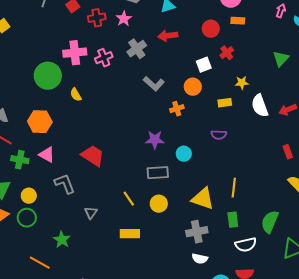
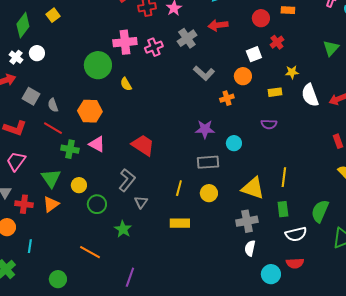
gray L-shape: (65, 184) -> (127, 180), moved, turned 60
yellow line: (129, 199) -> (179, 188), turned 49
green circle: (27, 218) -> (97, 204), moved
green star: (62, 240) -> (123, 229), moved
white semicircle: (200, 259) -> (250, 248), turned 91

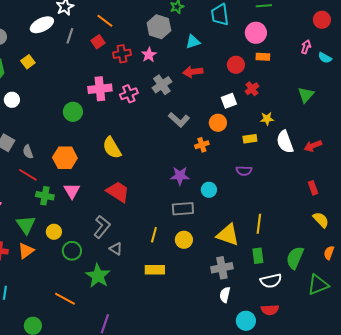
green circle: (98, 65) -> (73, 112), size x0.7
yellow semicircle: (126, 84) -> (112, 148), moved, size x1.6
pink triangle: (97, 144) -> (72, 191), turned 30
gray triangle: (141, 202) -> (116, 249), turned -32
green star: (123, 229) -> (98, 276), size x1.4

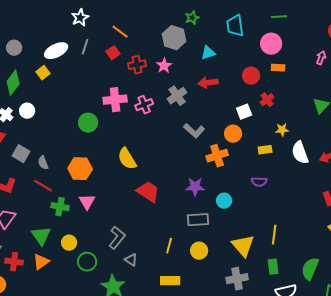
white ellipse: (42, 25) -> (56, 51), moved
orange cross: (202, 145) -> (217, 156), size x1.5
red trapezoid: (118, 192) -> (148, 192), moved
yellow triangle: (228, 235) -> (243, 246), turned 30

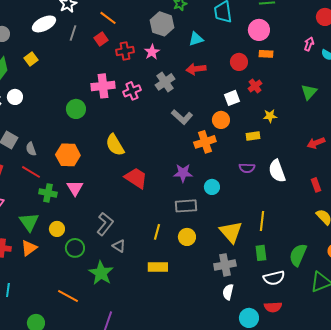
white ellipse: (56, 51) -> (44, 24), moved
white semicircle: (300, 153) -> (277, 171), moved

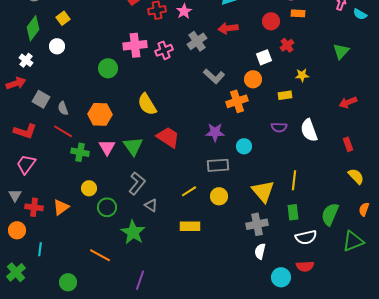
white circle: (15, 97) -> (57, 46), moved
green triangle: (29, 222) -> (133, 146), moved
yellow line: (157, 232) -> (189, 191), turned 42

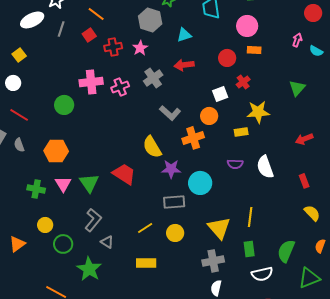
yellow star: (302, 75) -> (258, 112), size x1.6
yellow semicircle: (147, 104) -> (152, 147), moved
red line: (63, 131) -> (19, 115), moved
cyan circle: (244, 146) -> (200, 183), size x1.5

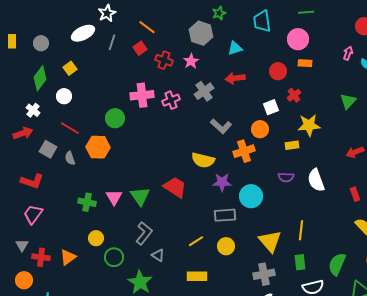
red cross: (113, 47) -> (164, 60), turned 30
yellow semicircle: (152, 147) -> (203, 160), turned -45
orange hexagon: (56, 151) -> (98, 147), moved

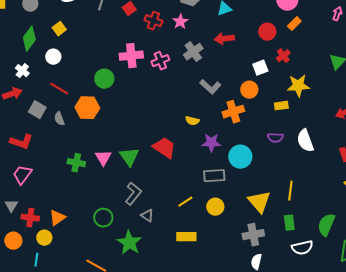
orange rectangle: (305, 63) -> (294, 24), turned -48
yellow semicircle: (203, 160) -> (192, 121), size x0.6
yellow circle: (96, 238) -> (44, 238), moved

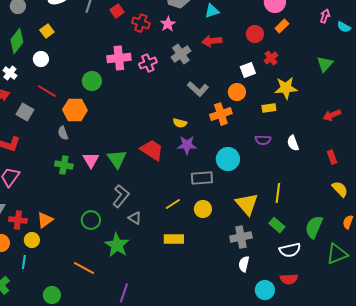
gray semicircle: (59, 119) -> (63, 133), moved
white semicircle: (305, 141) -> (293, 143), size x0.7
purple star: (211, 143) -> (187, 145), moved
green rectangle: (289, 223) -> (277, 225), turned -42

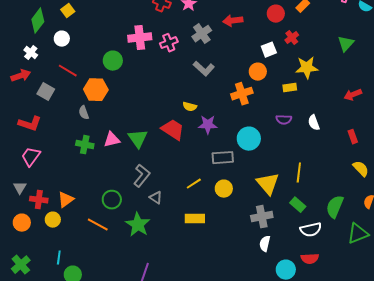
gray L-shape: (198, 89) -> (204, 69), moved
yellow semicircle: (180, 123) -> (190, 107), moved
pink triangle: (91, 160) -> (112, 140), turned 48
cyan line: (24, 262) -> (59, 258), moved
orange line: (84, 268) -> (98, 225), moved

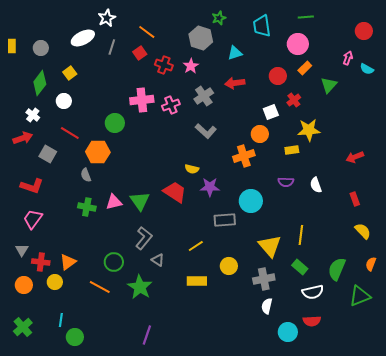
green triangle: (346, 44) -> (329, 85), moved
yellow circle: (224, 189) -> (229, 266), moved

